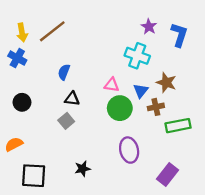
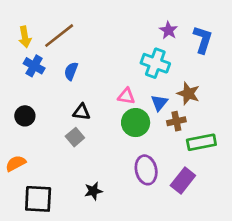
blue cross: (17, 58) -> (34, 66), moved
blue semicircle: (64, 72) -> (71, 71), moved
purple rectangle: (168, 174) -> (183, 180), moved

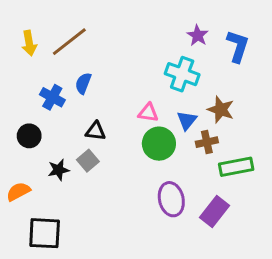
blue cross: (34, 66) -> (52, 97), moved
black star: (93, 191) -> (58, 170), moved

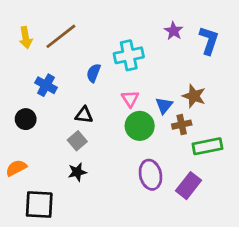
cyan cross: (182, 74) -> (129, 55), moved, turned -32
blue semicircle: (83, 83) -> (93, 73), moved
pink triangle: (148, 113) -> (130, 99), turned 48
black star: (58, 170) -> (77, 172), moved

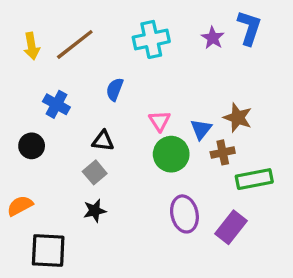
blue L-shape: (209, 40) -> (249, 28), moved
cyan cross: (129, 55) -> (151, 39), moved

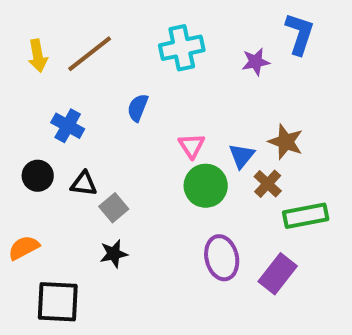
purple star: (213, 38) -> (256, 62), moved, turned 30
black triangle: (103, 141) -> (84, 184), moved
brown cross: (223, 152) -> (268, 184), turned -35

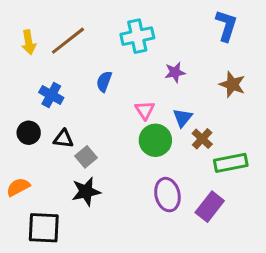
purple star: (256, 62) -> (175, 72), moved
brown star: (286, 142) -> (232, 84), moved
black star: (114, 254) -> (86, 192), size x1.4

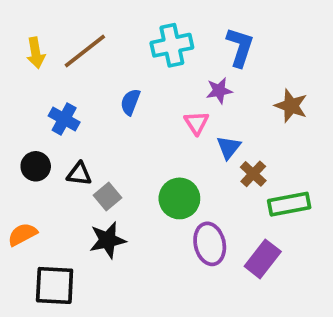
blue L-shape: (226, 26) -> (240, 47), moved
pink triangle: (145, 110) -> (196, 123), moved
green circle: (155, 140) -> (179, 198), moved

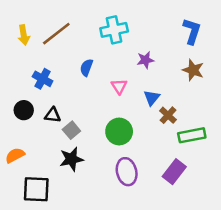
blue L-shape: (240, 47) -> (192, 31), moved
pink triangle: (196, 123) -> (119, 86), moved
purple ellipse: (210, 244) -> (127, 172), moved

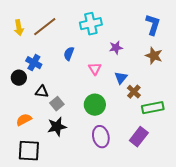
black circle: (24, 110) -> (19, 78), moved
orange semicircle: (15, 155) -> (24, 120), moved

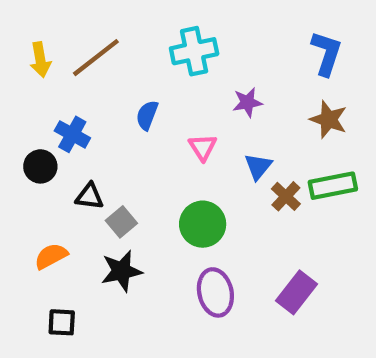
green rectangle: (153, 108) -> (333, 186), moved
black square: (29, 151) -> (62, 322), size x0.6

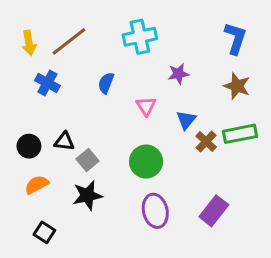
blue cross: (72, 134) -> (47, 83), moved
black circle: (40, 166) -> (29, 146), moved
black square: (62, 322) -> (44, 232), turned 30

